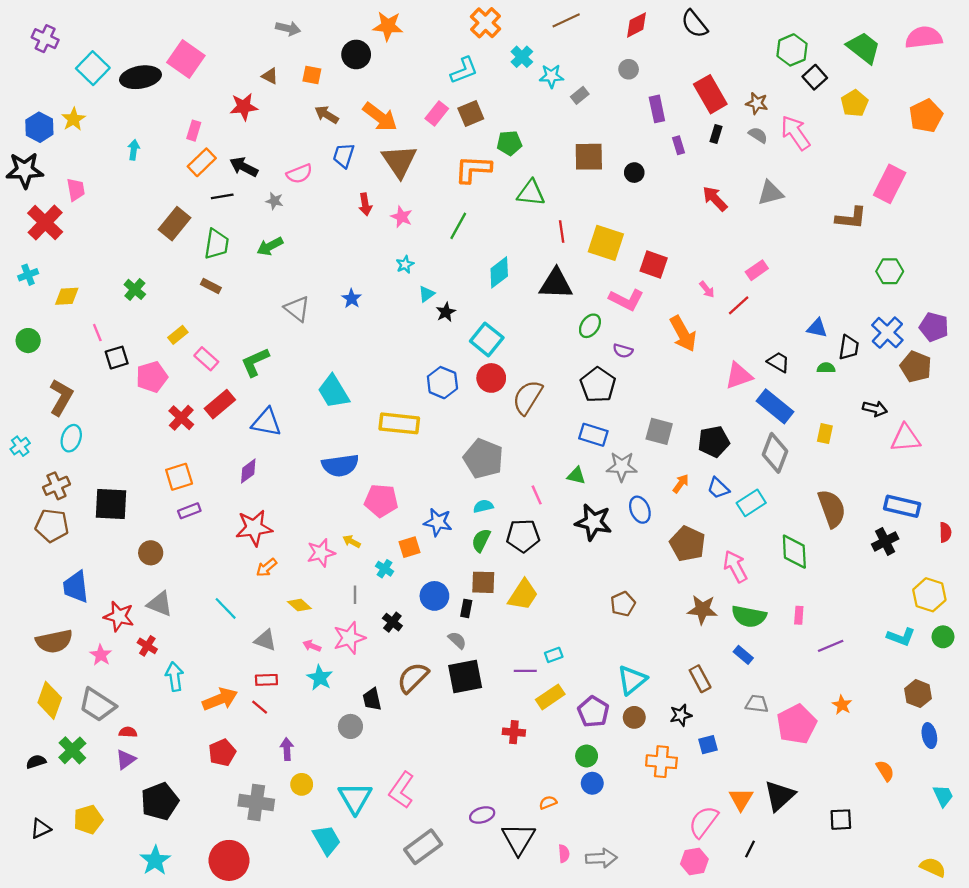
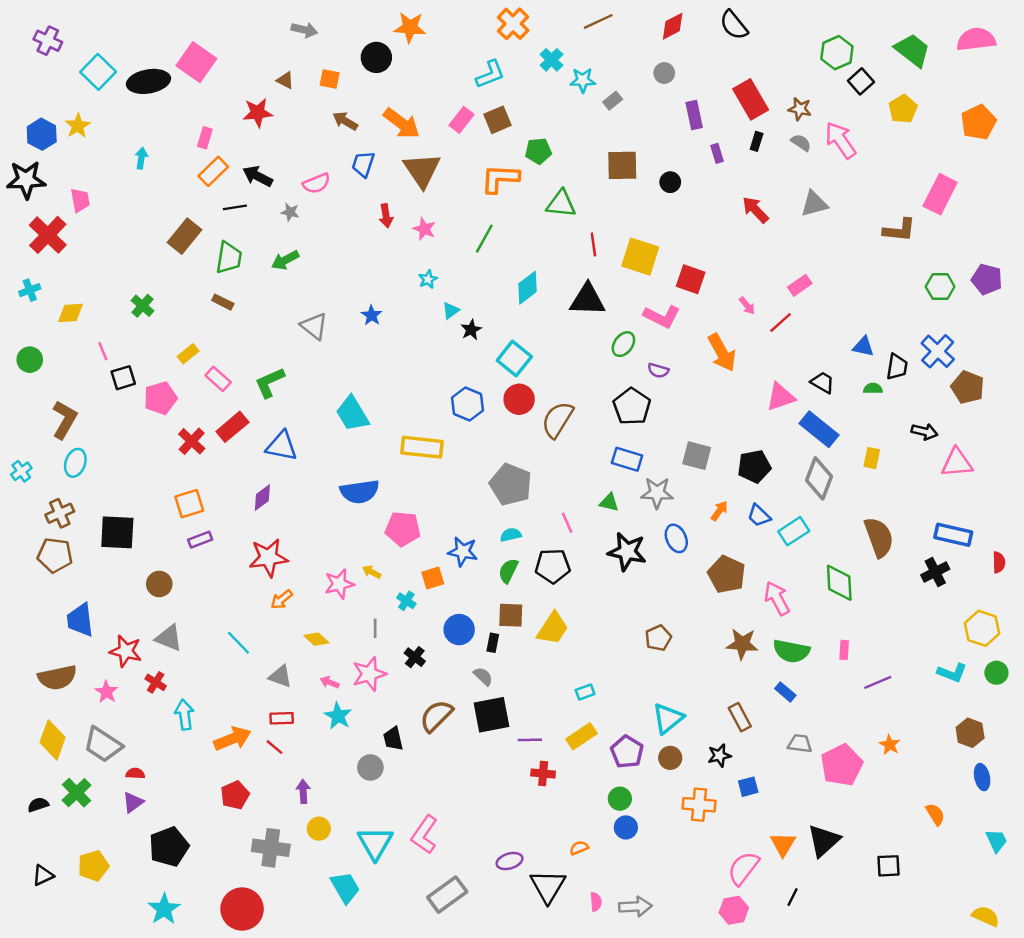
purple pentagon: (934, 327) -> (987, 279), moved
purple line: (525, 671) -> (530, 740), moved

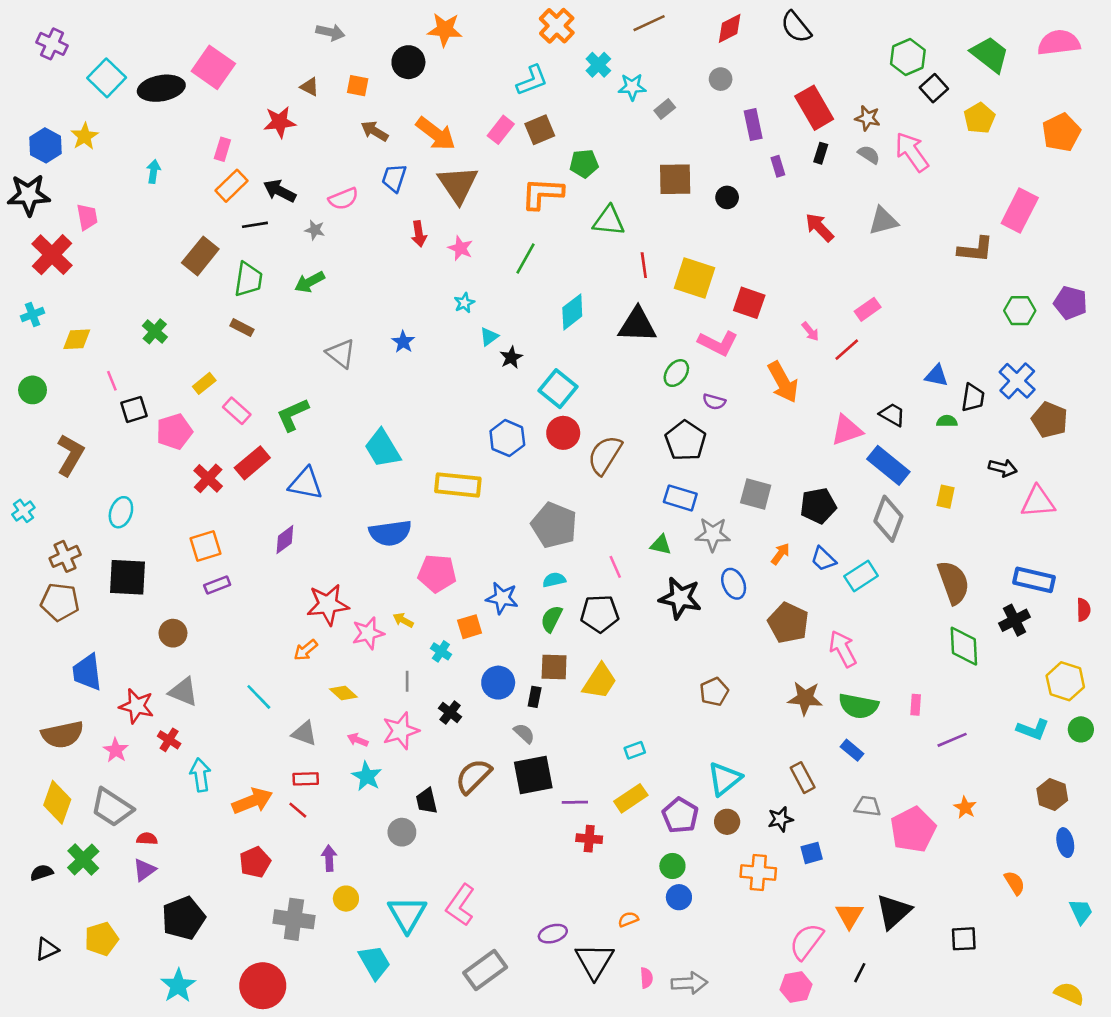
cyan ellipse: (75, 463) -> (121, 512), moved
red star: (268, 558) -> (328, 605), moved
green diamond: (839, 583) -> (964, 646), moved

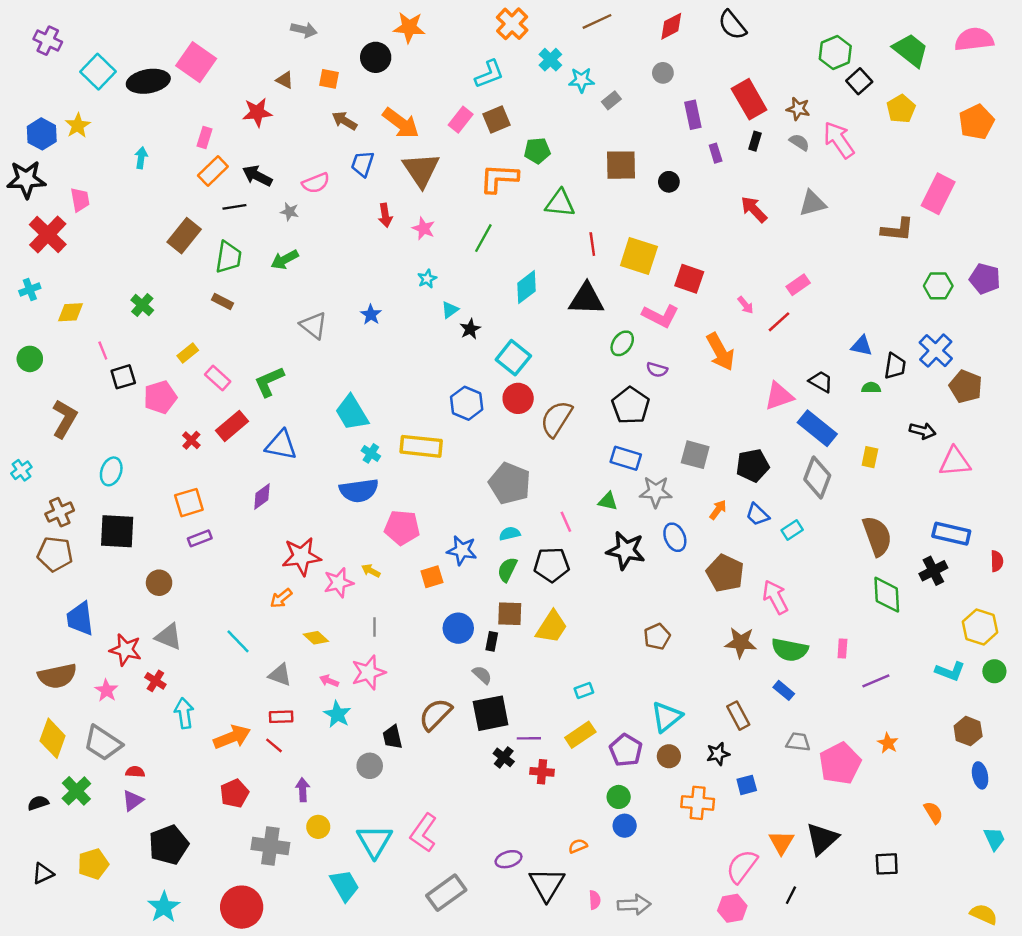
red cross: (208, 478) -> (191, 440), size x0.7
cyan rectangle: (861, 576) -> (792, 530), size x0.7
cyan cross: (441, 651) -> (371, 453), moved
black cross: (450, 713) -> (504, 757), moved

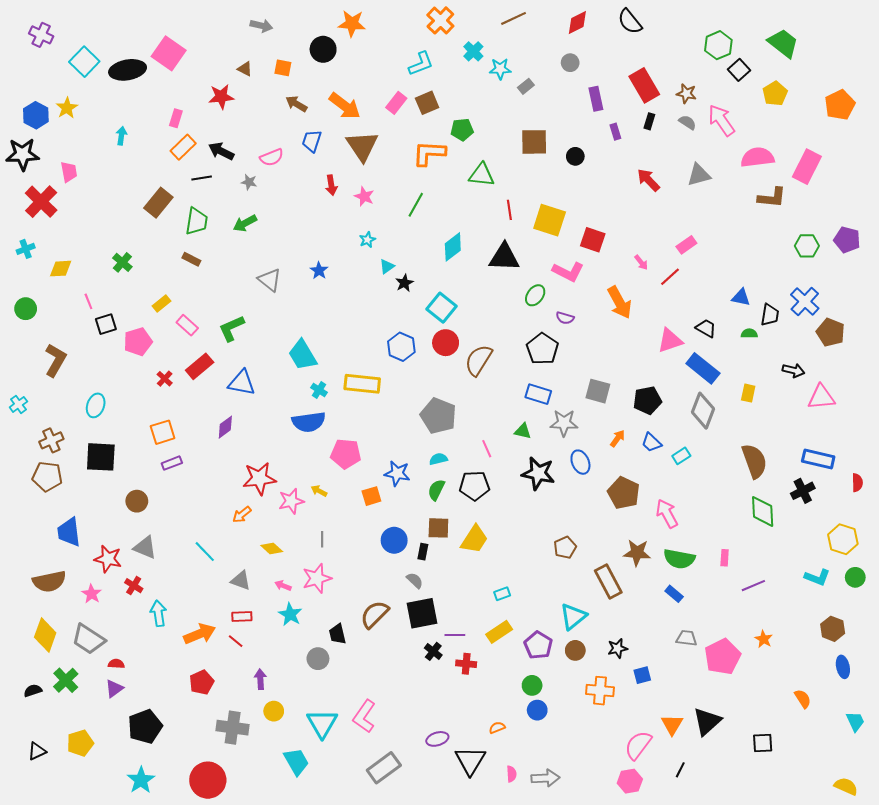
pink semicircle: (974, 39) -> (757, 157), moved
brown rectangle: (738, 716) -> (608, 581), moved, size x1.4

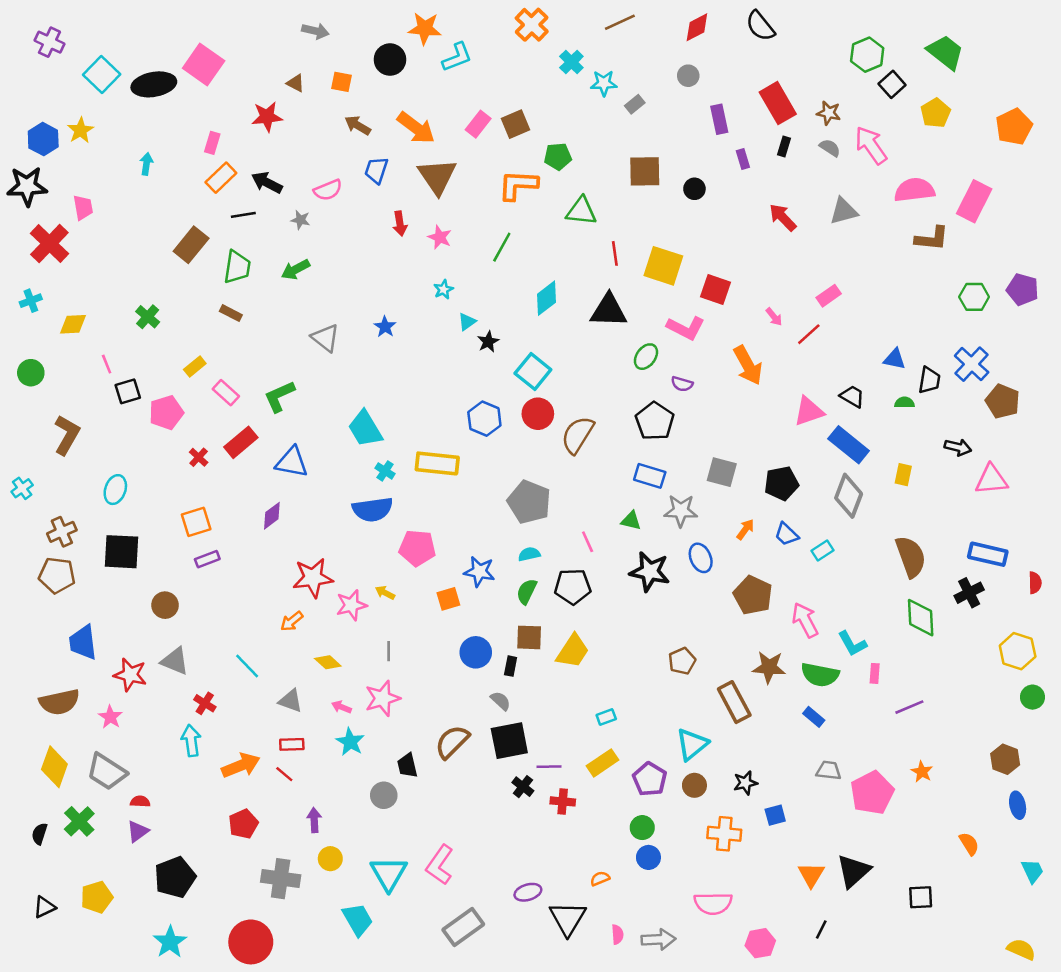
cyan L-shape: (421, 64) -> (457, 57), moved
cyan L-shape: (817, 577) -> (852, 644), moved, turned 40
red cross: (134, 586) -> (205, 703), moved
black semicircle: (33, 691) -> (39, 834), turned -54
pink semicircle: (638, 745) -> (713, 903), moved, turned -128

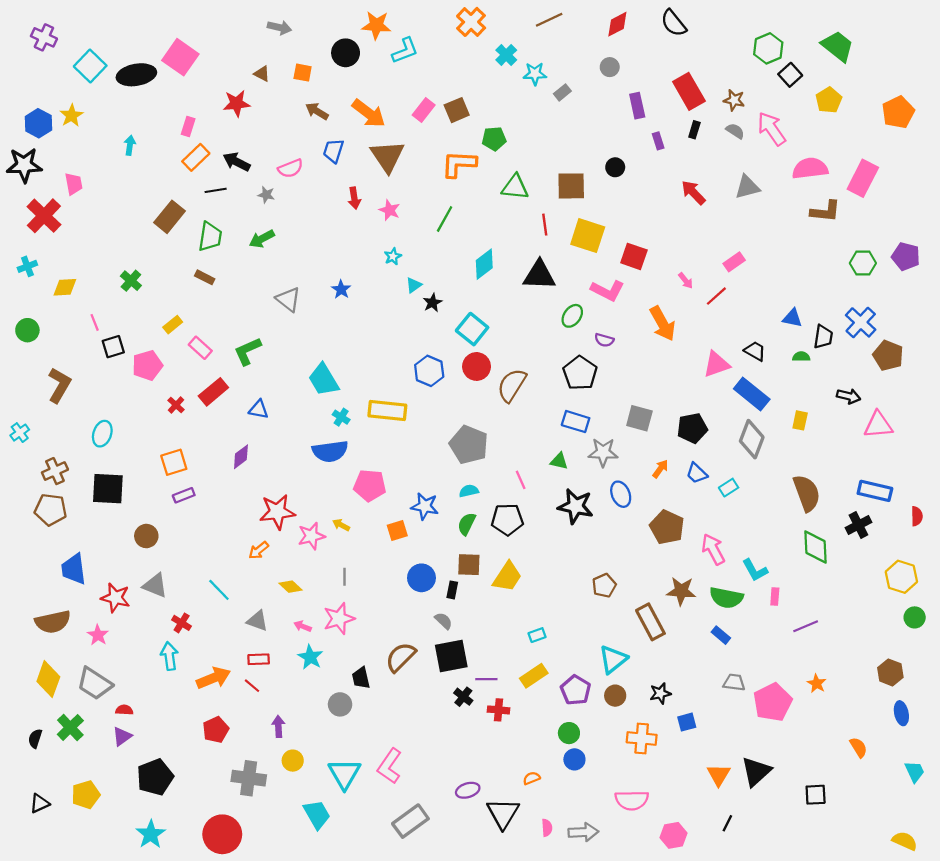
brown square: (645, 171) -> (571, 186), moved
blue triangle: (292, 462) -> (259, 409), size x0.7

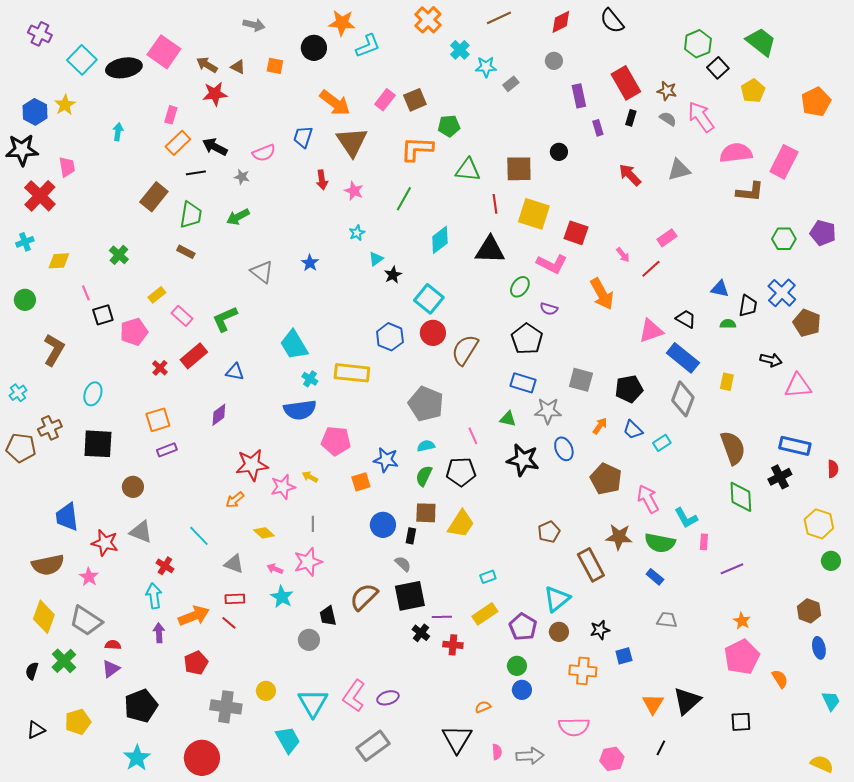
brown arrow: (317, 111) -> (207, 65), moved
brown pentagon: (51, 510) -> (21, 448), moved
pink pentagon: (773, 702) -> (742, 657), moved
purple arrow: (278, 726) -> (159, 633), moved
purple ellipse: (468, 790) -> (388, 698), moved

